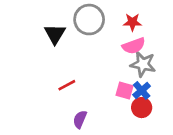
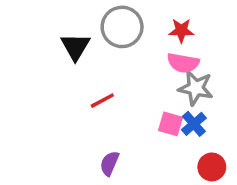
pink semicircle: (134, 46) -> (183, 63), turned 30
red line: (67, 85) -> (102, 101), moved
red circle: (142, 108) -> (212, 167), moved

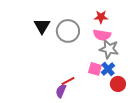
gray circle: (122, 27) -> (68, 31), moved
red line: (102, 101) -> (68, 81), moved
red circle: (212, 167) -> (118, 84), moved

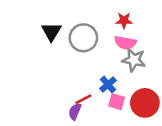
pink square: (95, 69) -> (117, 102), moved
blue cross: (108, 69) -> (108, 84), moved
red circle: (118, 84) -> (145, 103), size x1.5

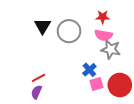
red line: (83, 99) -> (39, 78), moved
pink square: (117, 102) -> (96, 84), turned -32
purple semicircle: (75, 112) -> (36, 92), moved

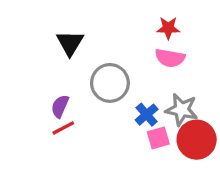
gray circle: (69, 31) -> (110, 83), moved
gray star: (111, 49) -> (182, 110), moved
purple semicircle: (36, 92) -> (60, 106), moved

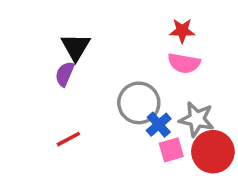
gray circle: (110, 83) -> (139, 103), moved
purple semicircle: (60, 106) -> (65, 74), moved

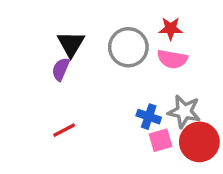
gray circle: (139, 103) -> (128, 47), moved
blue cross: (159, 125) -> (149, 117), turned -30

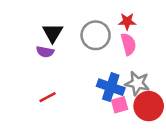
pink semicircle: (172, 59) -> (128, 44), turned -115
purple semicircle: (61, 69) -> (45, 52), turned -102
blue cross: (149, 117) -> (111, 87), size x1.5

